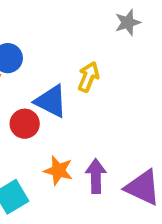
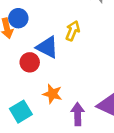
purple arrow: (96, 176) -> (78, 114), moved

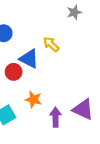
yellow arrow: (73, 31) -> (51, 44), turned -70

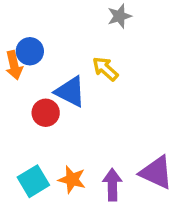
gray star: (74, 12) -> (119, 16), moved
orange star: (33, 99) -> (72, 179), moved

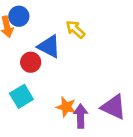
orange star: (72, 179) -> (66, 107), moved
cyan square: (33, 181) -> (21, 96), moved

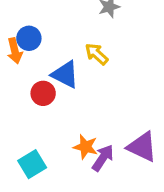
cyan square: (21, 96) -> (32, 164), moved
purple arrow: (81, 116) -> (103, 158), turned 35

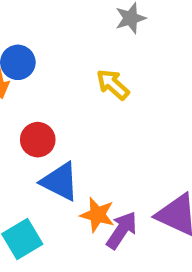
blue triangle: (65, 74) -> (60, 182), moved

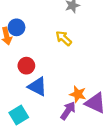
orange star: (97, 215) -> (78, 94), moved

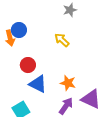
orange star: (78, 94) -> (68, 83), moved

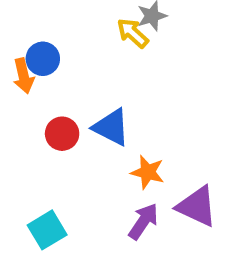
yellow arrow: (62, 40) -> (133, 33), moved
blue triangle: (38, 84) -> (111, 127), moved

